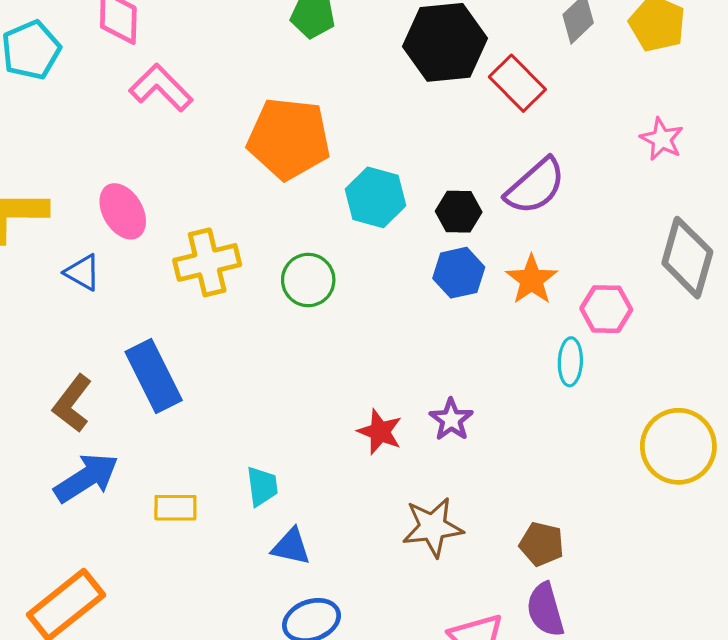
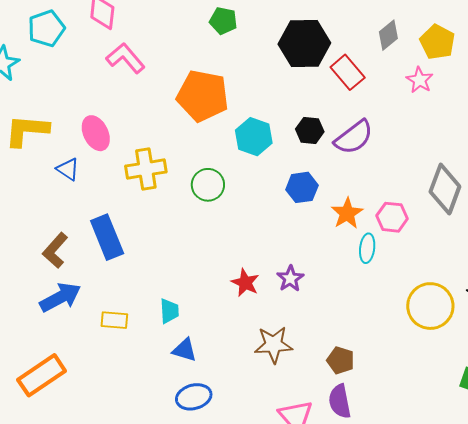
pink star: (662, 139) -> (420, 80), moved
black hexagon: (459, 212) -> (310, 130), moved
orange star: (532, 280) -> (347, 213), moved

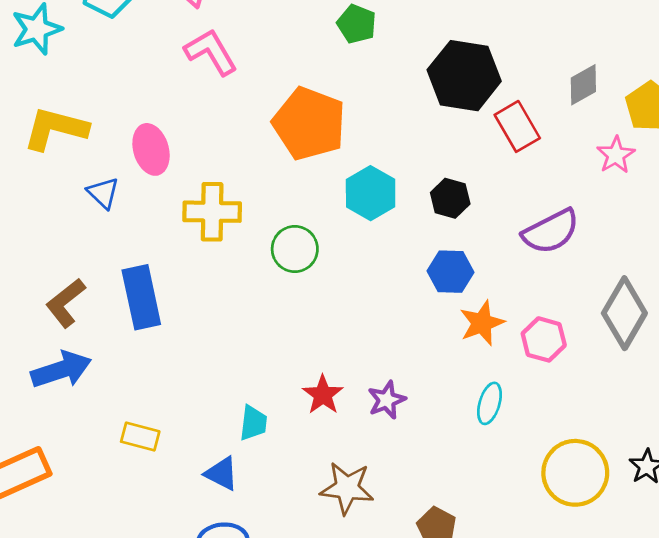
purple semicircle: (354, 137) -> (551, 231), moved
blue hexagon: (302, 187) -> (450, 272), moved
cyan ellipse: (367, 248) -> (490, 403), moved
cyan trapezoid: (169, 311) -> (253, 423), moved
yellow rectangle: (114, 320) -> (140, 437), moved

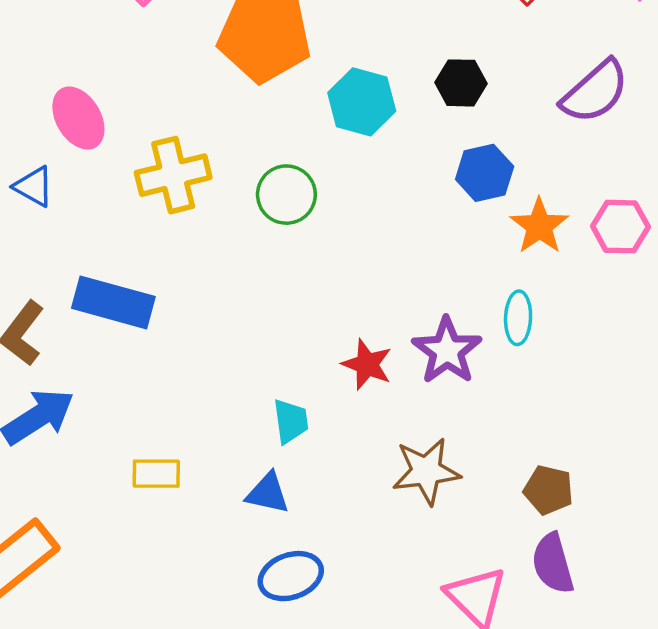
blue rectangle: (141, 297) -> (113, 302), turned -48
purple star: (387, 400) -> (447, 351), size x1.4
cyan ellipse: (490, 403) -> (518, 318), moved

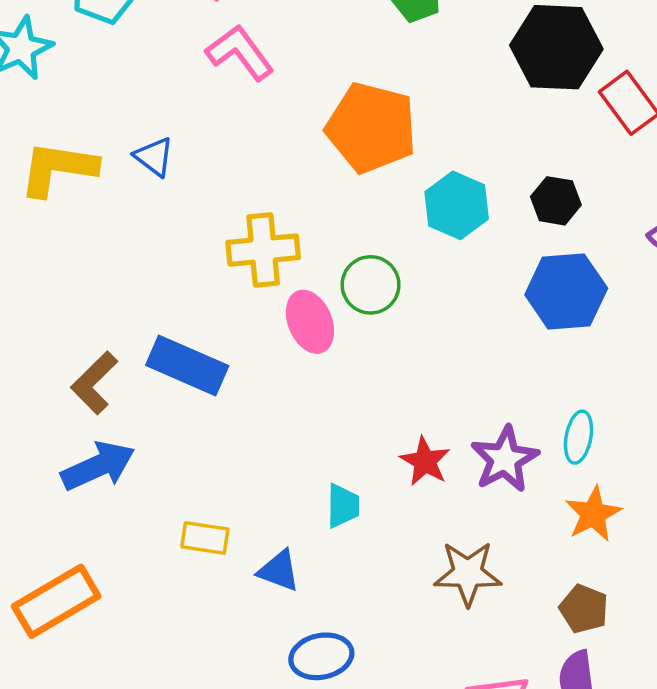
pink ellipse: (78, 118) -> (310, 322), moved
blue hexagon: (485, 173) -> (566, 292), size x1.4
blue triangle: (34, 187) -> (154, 157), moved
orange star: (539, 226) -> (593, 514), moved
blue triangle: (268, 493) -> (279, 571), moved

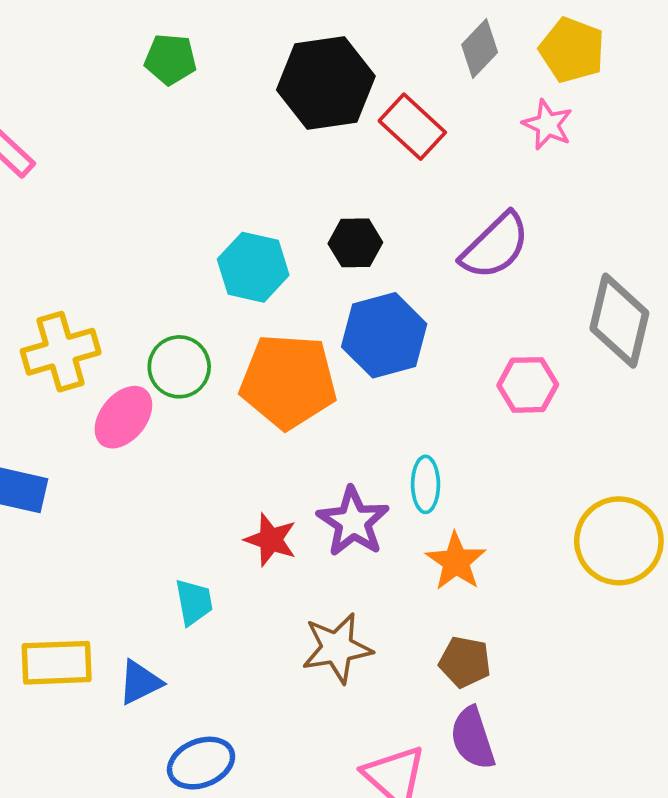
orange pentagon: (371, 128) -> (288, 381), moved
pink ellipse: (310, 322) -> (123, 417), turned 72
yellow rectangle: (205, 538) -> (57, 663), size x1.4
blue triangle: (279, 571) -> (140, 682), turned -36

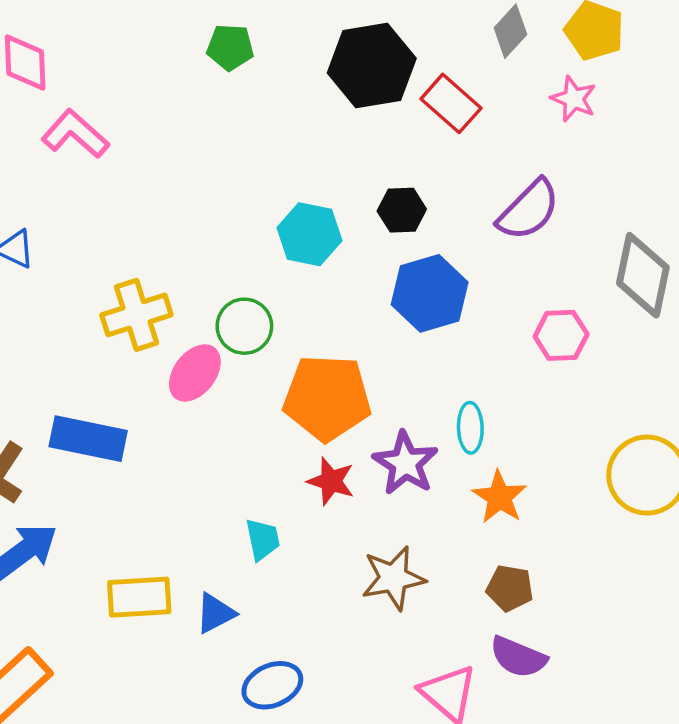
orange pentagon: (288, 381) -> (327, 398), moved
purple semicircle: (473, 738) -> (518, 657), turned -48

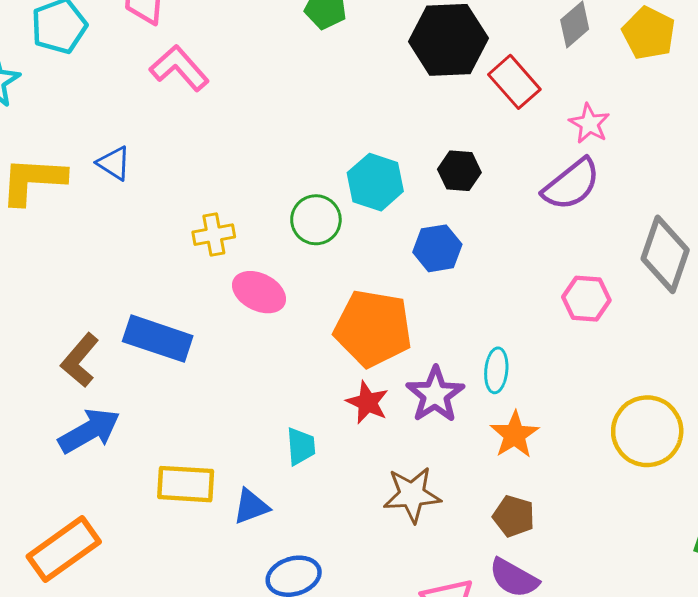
pink star: (574, 99) -> (589, 124), moved
blue hexagon: (430, 293) -> (437, 248), moved, size x0.7
yellow cross: (136, 315) -> (214, 235), size x0.7
green circle: (244, 326) -> (316, 220), moved
pink ellipse: (195, 373) -> (259, 292), turned 72

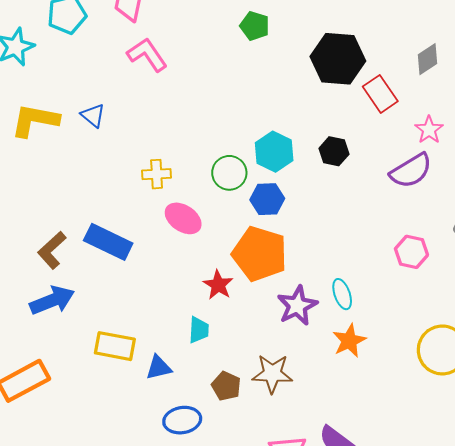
blue hexagon: (437, 248) -> (267, 199), moved
cyan ellipse: (496, 370) -> (342, 294), turned -32
red star: (367, 402) -> (218, 285), moved
brown pentagon: (514, 516) -> (226, 386), moved

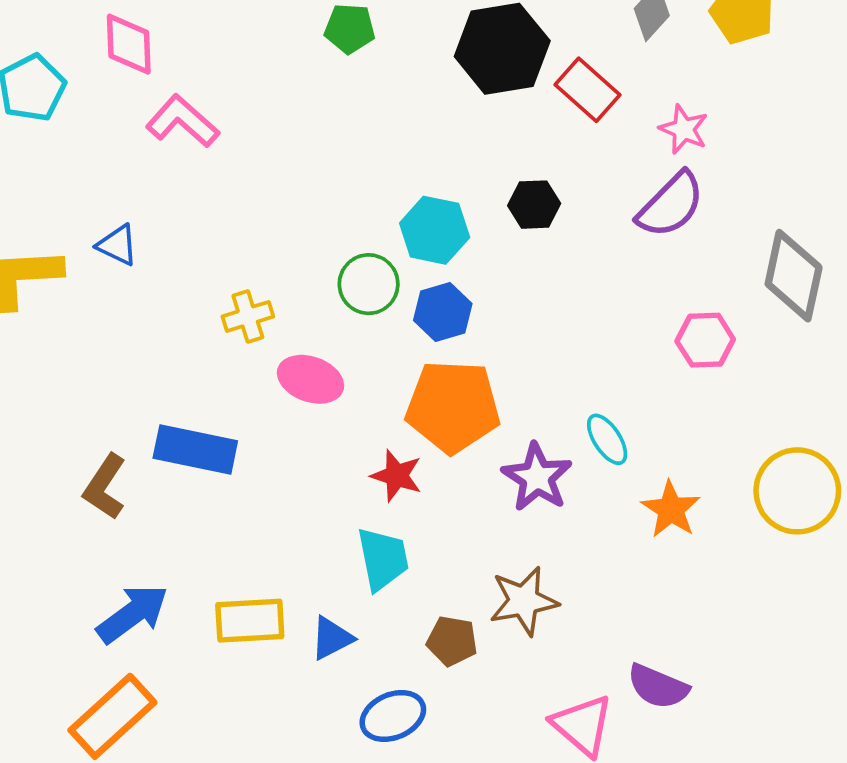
blue arrow: (52, 300) -> (133, 614), moved
cyan trapezoid: (199, 330) -> (383, 559), size x1.4
orange star: (349, 341) -> (671, 509), moved

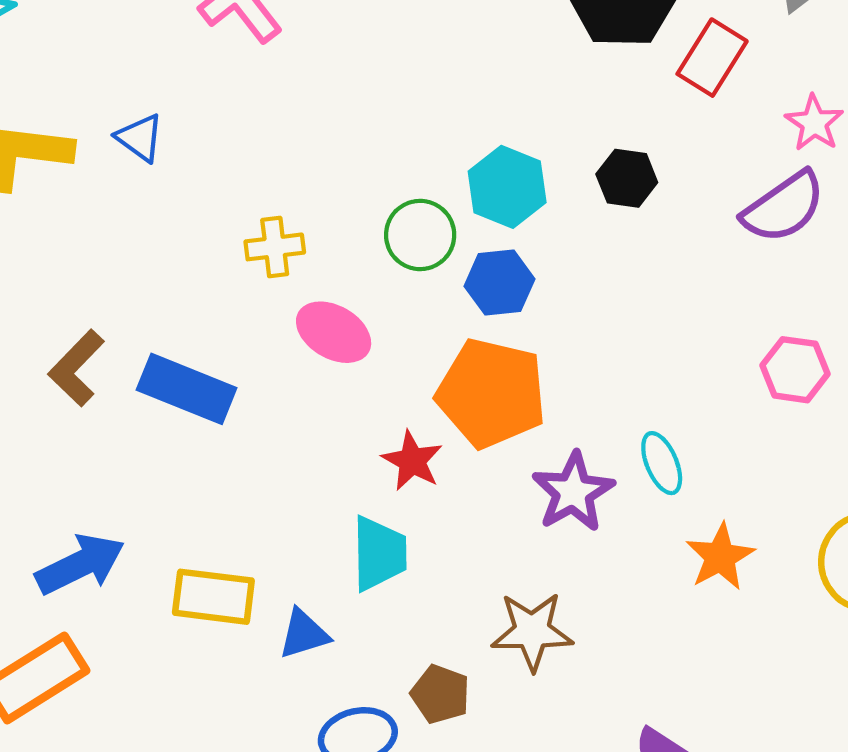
red rectangle: (587, 90) -> (712, 58), turned 70
brown L-shape: (105, 487) -> (76, 368), moved
brown pentagon: (452, 641) -> (440, 694), moved

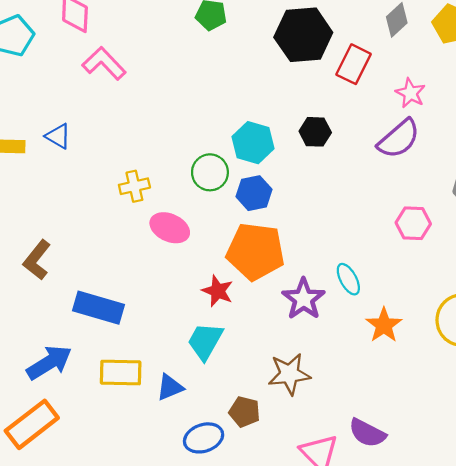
blue rectangle: (187, 389) -> (98, 308), moved
cyan trapezoid: (379, 553) -> (205, 341), turned -144

